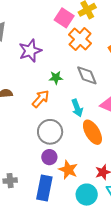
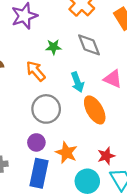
orange arrow: (41, 99) -> (36, 71), turned -84
purple circle: (49, 157) -> (36, 142), moved

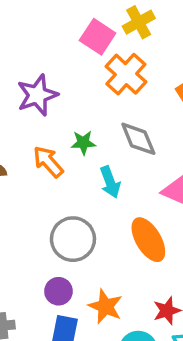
orange arrow: (36, 71) -> (48, 162), moved
cyan arrow: (77, 82) -> (110, 182), moved

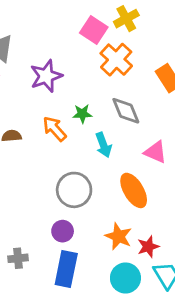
orange star: (105, 306) -> (119, 236), moved

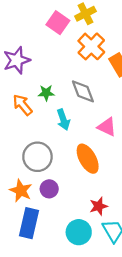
orange cross: (116, 60) -> (91, 46), moved
purple circle: (63, 231) -> (49, 189), moved
orange star: (119, 236) -> (21, 191), moved

